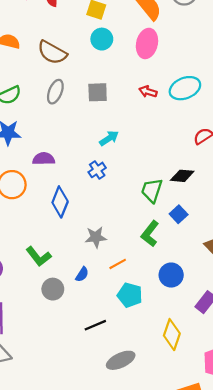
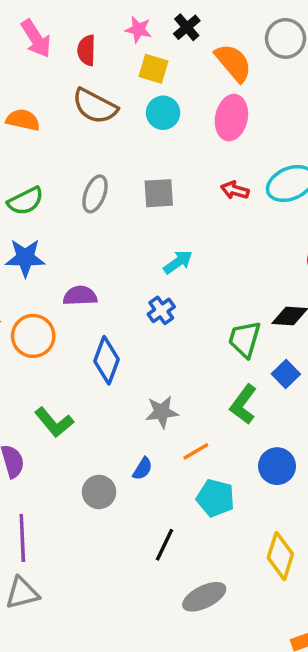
brown semicircle: (52, 52) -> (95, 106), moved
green L-shape: (39, 256) -> (54, 422), moved
black line: (95, 325) -> (164, 545), turned -40

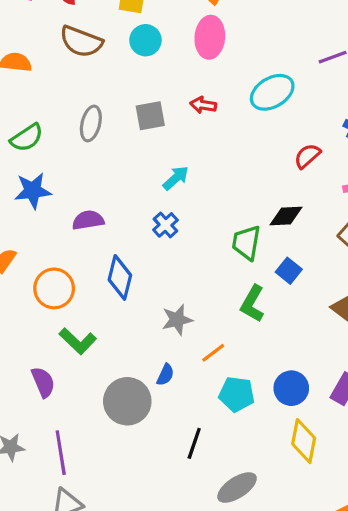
red arrow: (235, 190) -> (203, 105), moved
orange circle: (33, 336) -> (54, 288), moved
blue circle: (277, 466) -> (291, 388), moved
gray circle: (99, 492) -> (127, 401), size x1.5

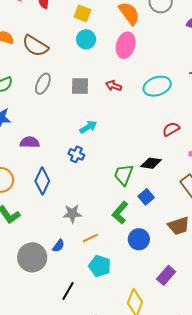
brown semicircle: (81, 42) -> (35, 46), moved
blue cross: (165, 225) -> (76, 154), turned -35
blue circle: (291, 388) -> (139, 239), moved

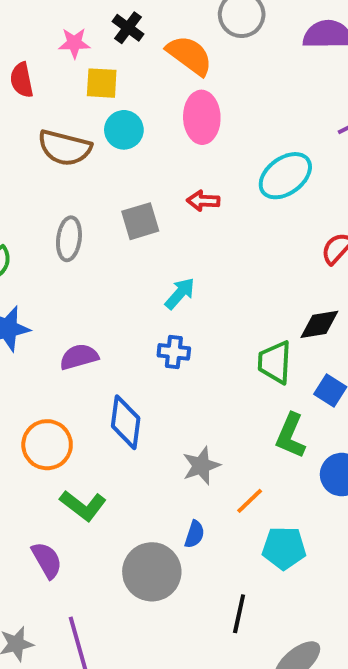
brown semicircle: (35, 46) -> (65, 148), moved

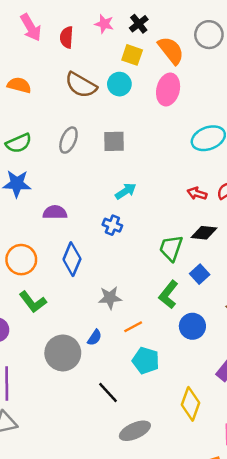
yellow square: (102, 83) -> (132, 55), moved
red arrow: (203, 201) -> (197, 194), moved
black line: (239, 614) -> (108, 393), turned -70

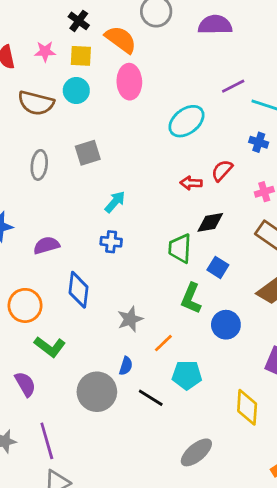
pink star: (104, 24) -> (45, 51), moved
black line: (108, 393) -> (151, 398), moved

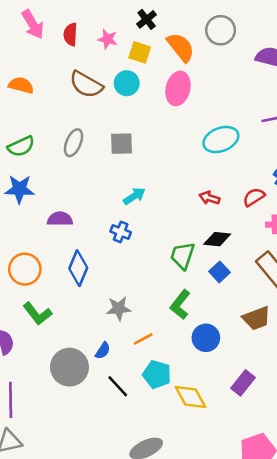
red semicircle: (222, 170) -> (254, 197), moved
blue square: (218, 267) -> (220, 272), moved
yellow diamond: (247, 407) -> (190, 397), moved, turned -48

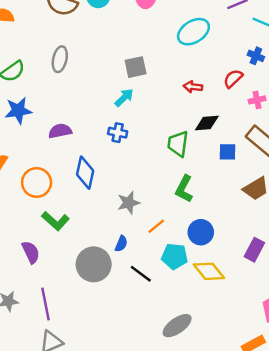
gray square: (122, 144) -> (136, 67), moved
blue square: (220, 272) -> (228, 152), moved, turned -36
blue circle: (206, 338) -> (201, 232), moved

